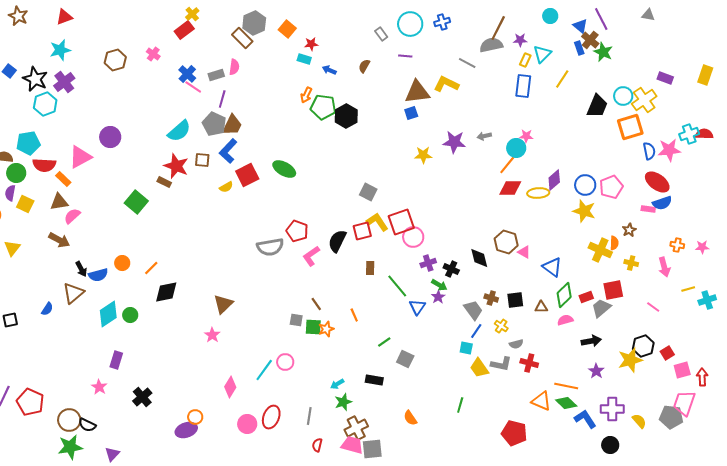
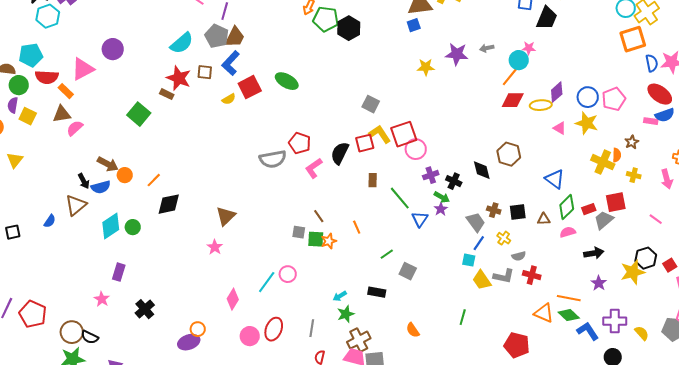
black trapezoid: (597, 106) -> (547, 18), moved
brown arrow: (59, 240) -> (108, 164), moved
pink triangle: (524, 252) -> (560, 128), moved

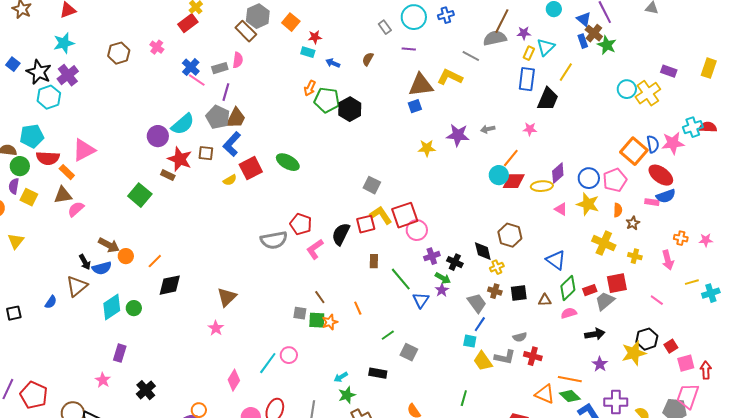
orange square: (633, 39) -> (634, 151), moved, turned -32
purple circle: (113, 49) -> (158, 136), moved
cyan circle: (519, 60) -> (499, 175), moved
orange semicircle: (617, 155) -> (618, 210), moved
yellow cross: (504, 238) -> (497, 267), moved, turned 32

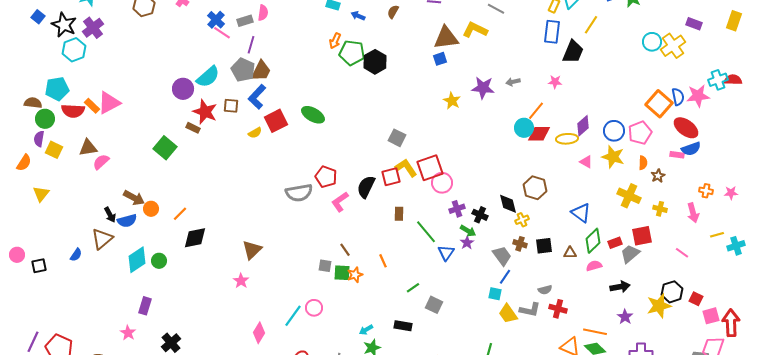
yellow star: (427, 148) -> (452, 101), turned 30
orange rectangle: (67, 172) -> (92, 106), moved
red square: (671, 346) -> (696, 299), turned -32
red arrow: (706, 370) -> (731, 323), size x1.5

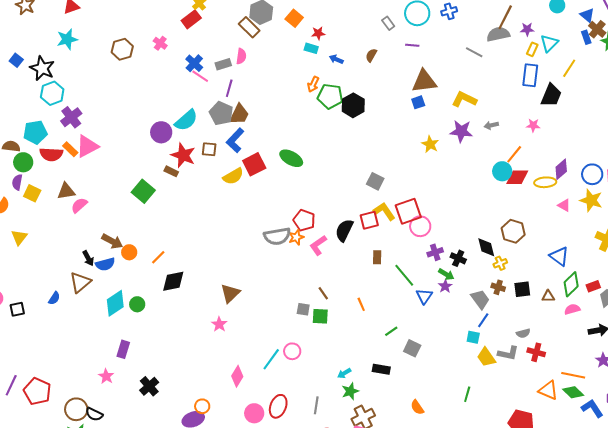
purple cross: (93, 28) -> (71, 117), moved
yellow L-shape: (475, 30) -> (464, 99), moved
yellow semicircle: (255, 133) -> (233, 176), size x1.5
orange star: (355, 275) -> (296, 237), moved

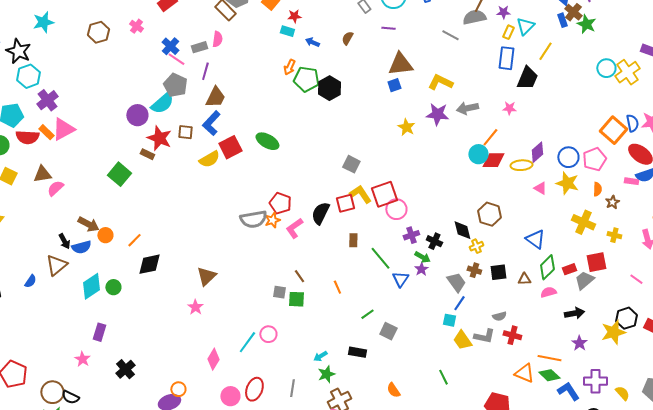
gray pentagon: (221, 113) -> (175, 85), moved
gray arrow: (491, 125) -> (467, 108), size x1.5
green line: (467, 394) -> (443, 377), turned -42

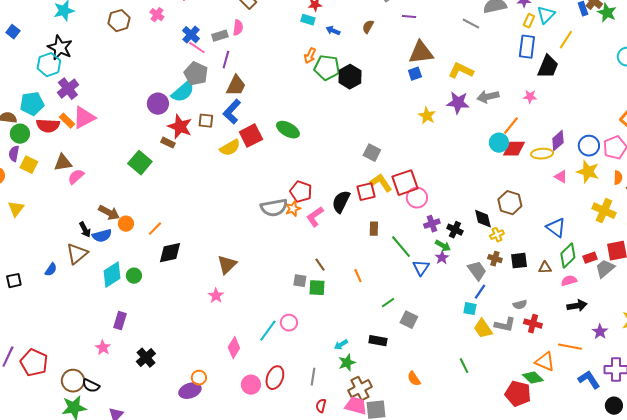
black star: (18, 51) -> (60, 48), moved
black arrow: (574, 313) -> (577, 306), moved
green diamond: (549, 375) -> (533, 378), moved

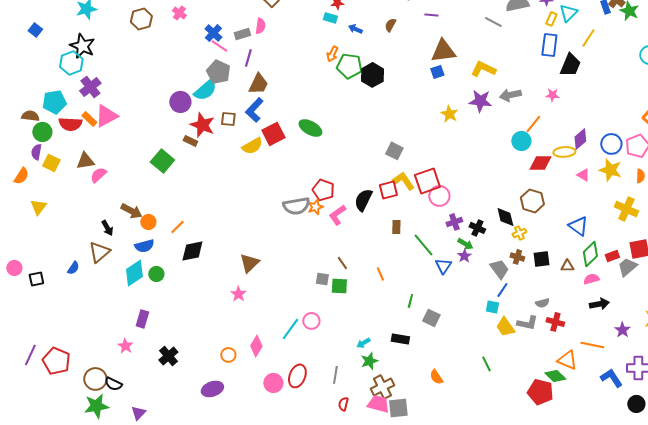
red diamond: (514, 149) -> (540, 163), moved
blue semicircle: (102, 236) -> (144, 246), moved
green line: (388, 303) -> (410, 301), turned -40
orange circle: (199, 378) -> (228, 355), moved

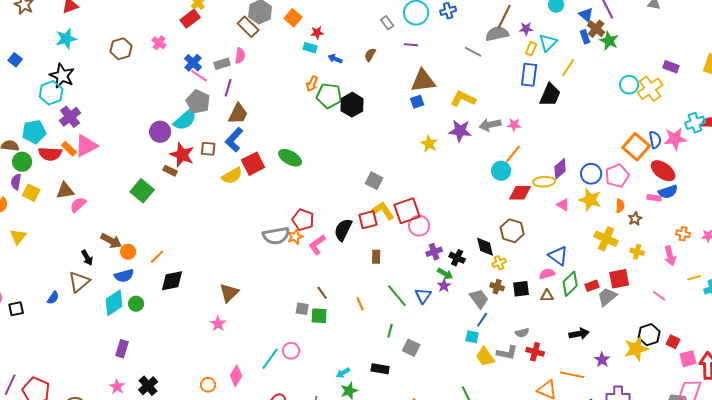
pink star: (552, 95) -> (514, 125), moved
green line: (423, 245) -> (397, 296), moved
pink semicircle: (591, 279) -> (547, 274), moved
pink star: (125, 346) -> (117, 387), moved

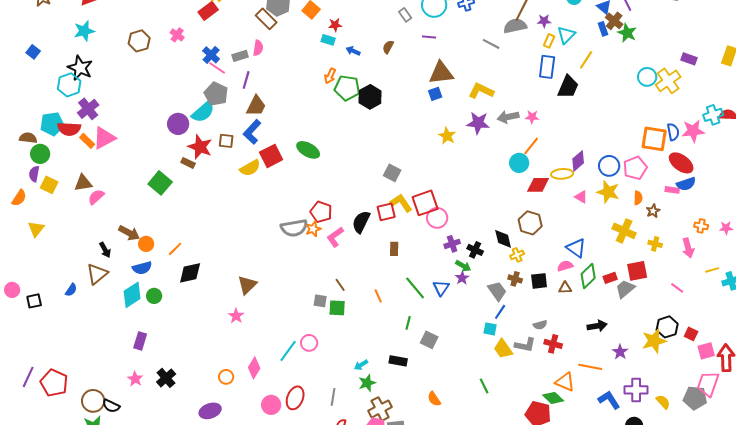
orange square: (636, 147) -> (654, 139), turned -32
red semicircle: (50, 154) -> (69, 129), moved

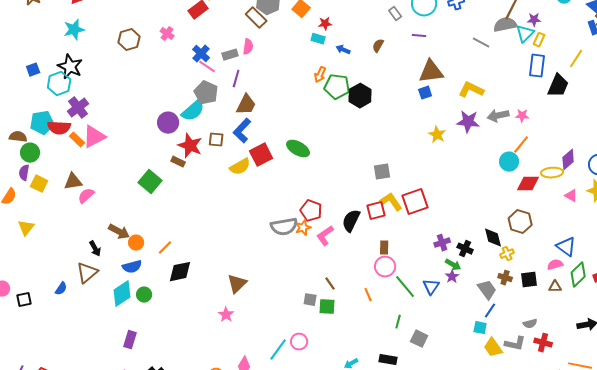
cyan triangle: (566, 35) -> (525, 34), moved
blue square: (33, 52) -> (33, 70), moved, turned 32
gray square: (392, 173) -> (382, 172), turned -36
pink circle: (437, 218) -> (385, 267), moved

